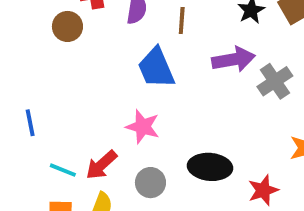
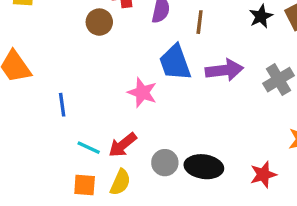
purple arrow: (233, 59) -> (224, 70), moved
pink star: (143, 127) -> (142, 93), moved
black ellipse: (210, 167) -> (204, 167), moved

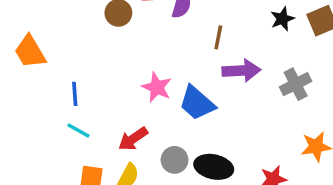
brown line: (200, 22) -> (218, 37), moved
blue trapezoid: (175, 62) -> (197, 103), moved, turned -33
cyan line: (89, 148) -> (78, 131), moved

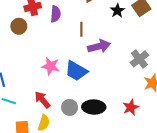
gray cross: (296, 84) -> (139, 59), moved
red arrow: (133, 139) -> (42, 100), turned 96

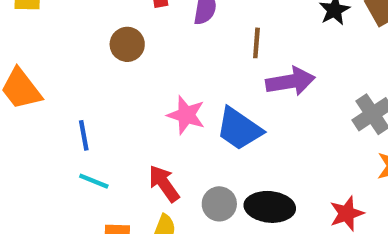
brown circle: (19, 26) -> (127, 44), moved

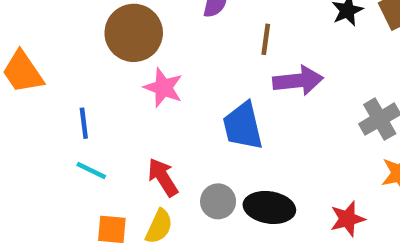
brown circle: (127, 44) -> (134, 33), size x1.6
pink star: (186, 115) -> (163, 88), moved
blue trapezoid: (239, 129) -> (243, 126), turned 39

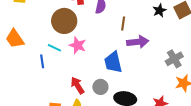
cyan line: (91, 170) -> (54, 48), moved
gray circle: (218, 201) -> (100, 87), moved

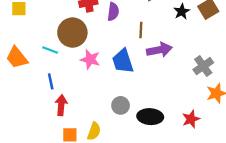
cyan line: (54, 48) -> (50, 50), moved
blue trapezoid: (113, 62) -> (123, 61), moved
red arrow: (78, 85) -> (61, 105), moved, turned 42

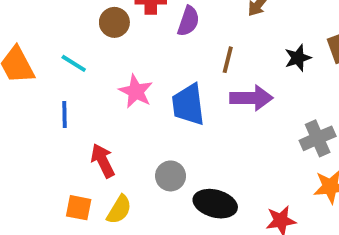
black star: (182, 11) -> (298, 58), moved
brown circle: (72, 33) -> (114, 22), moved, size x0.6
red arrow: (61, 105) -> (103, 161), moved, turned -42

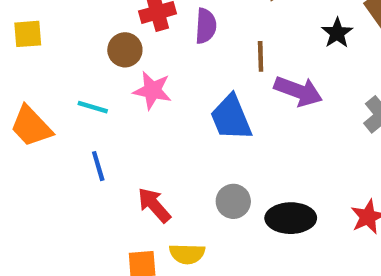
pink star: (136, 91) -> (152, 90), moved
purple arrow: (251, 98) -> (298, 91), turned 36
yellow semicircle: (119, 210) -> (187, 254), turned 76

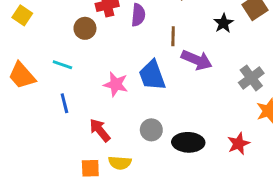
yellow square: (28, 34) -> (22, 15), turned 36
pink star: (152, 90) -> (116, 84), moved

